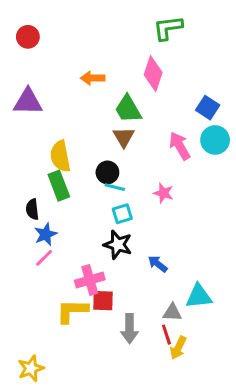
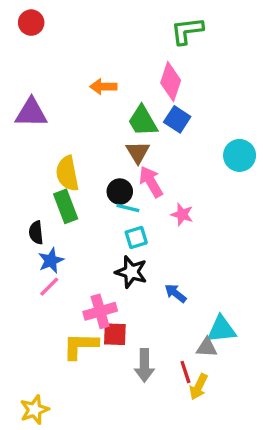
red circle: (28, 37) -> (31, 23), moved
blue square: (208, 108) -> (177, 119), moved
pink arrow: (180, 146) -> (151, 182), moved
gray triangle: (172, 312) -> (207, 347), moved

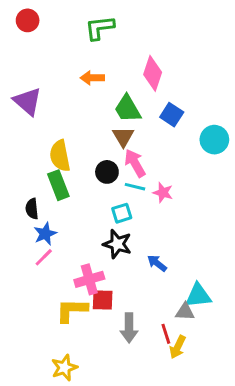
green L-shape: (187, 31) -> (100, 28), moved
purple triangle: (31, 113) -> (28, 101), turned 40
blue square: (177, 119) -> (172, 115), moved
cyan line: (128, 208) -> (135, 187), moved
yellow star: (34, 410) -> (64, 368), moved

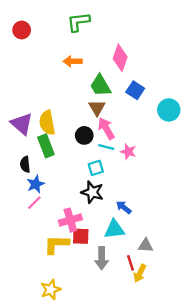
red circle: (28, 20) -> (22, 30), moved
purple triangle: (28, 101) -> (22, 124), moved
cyan triangle: (198, 296) -> (114, 229), moved

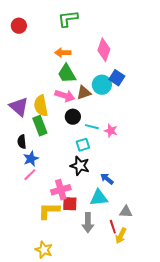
green trapezoid: (100, 86) -> (67, 74), moved
brown triangle: (97, 108) -> (84, 93), turned 42
cyan circle: (169, 110) -> (102, 85), moved
pink arrow: (106, 128) -> (65, 96), moved, turned 138
yellow star: (51, 290) -> (44, 250), turned -30

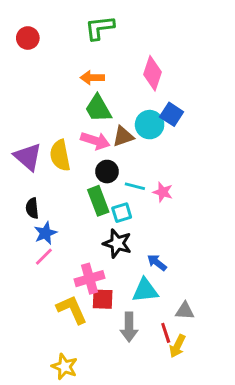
green rectangle: (40, 126) -> (98, 201), moved
yellow L-shape: (49, 211) -> (72, 309), turned 65

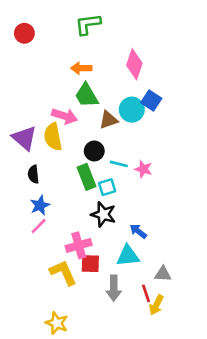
pink arrow: (95, 141) -> (64, 116), moved
black semicircle: (32, 208) -> (33, 174), moved

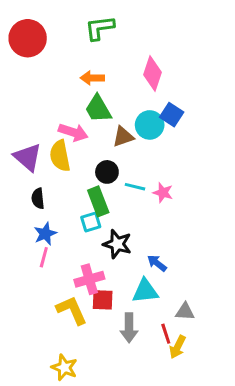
red circle: (24, 33) -> (28, 38), size x1.6
cyan square: (107, 187) -> (91, 222), moved
pink line: (39, 226) -> (44, 257), turned -30

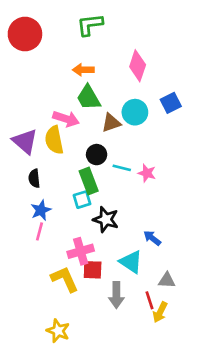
blue square: (172, 115) -> (171, 103), moved, turned 30
blue arrow: (157, 263) -> (152, 238), moved
cyan triangle: (145, 291) -> (131, 262), turned 40

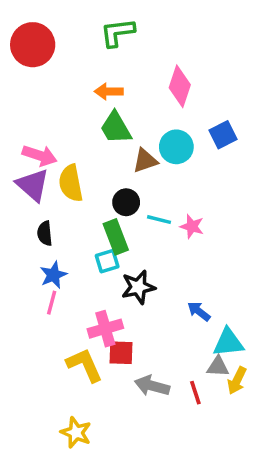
pink arrow: (66, 119) -> (40, 156), moved
black star: (106, 219) -> (138, 287), turned -30
cyan triangle: (131, 262) -> (228, 342), moved, turned -40
gray arrow: (116, 295) -> (152, 386), turned 105
yellow arrow: (160, 312) -> (237, 381), moved

